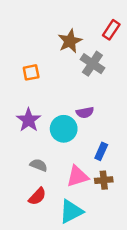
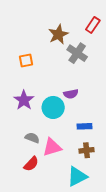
blue rectangle: (101, 151) -> (84, 126), turned 64
pink triangle: (77, 176) -> (52, 147), moved
cyan triangle: (71, 211) -> (77, 176), moved

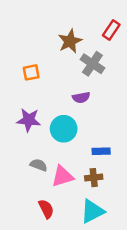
purple semicircle: (71, 94) -> (81, 97), moved
purple star: (24, 100) -> (29, 120), turned -30
brown cross: (87, 150) -> (94, 178), moved
red semicircle: (31, 164) -> (46, 209), moved, turned -70

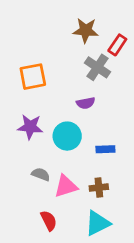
red rectangle: (111, 30) -> (117, 45), moved
brown star: (70, 41) -> (86, 30), moved, turned 30
orange square: (31, 72) -> (33, 77), size x1.5
blue rectangle: (101, 151) -> (105, 149), moved

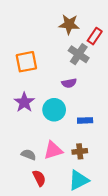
purple star: (30, 127) -> (24, 102), turned 30
gray semicircle: (41, 174) -> (29, 155), moved

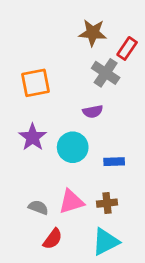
red semicircle: (39, 178) -> (53, 239), turned 63

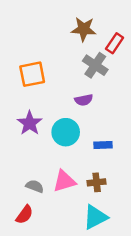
red semicircle: (53, 239) -> (24, 215), moved

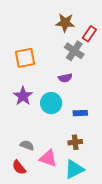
pink triangle: (64, 181) -> (48, 158), moved, turned 36
red semicircle: (24, 215) -> (19, 167), turned 105

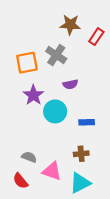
gray cross: (74, 51) -> (56, 55), moved
purple star: (23, 96) -> (33, 95), moved

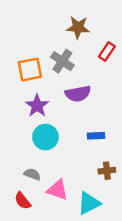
red rectangle: (96, 37) -> (107, 52), moved
purple semicircle: (70, 84) -> (78, 94), size x1.5
cyan circle: (55, 111) -> (45, 137), moved
brown cross: (81, 154) -> (107, 171), moved

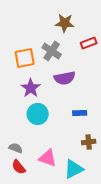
red rectangle: (107, 52) -> (89, 43), turned 35
gray semicircle: (32, 174) -> (16, 148), moved

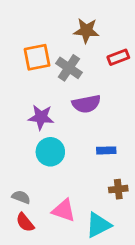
orange square: (25, 58) -> (37, 57), moved
purple star: (31, 88) -> (41, 117), turned -30

